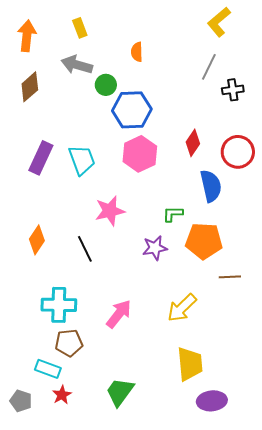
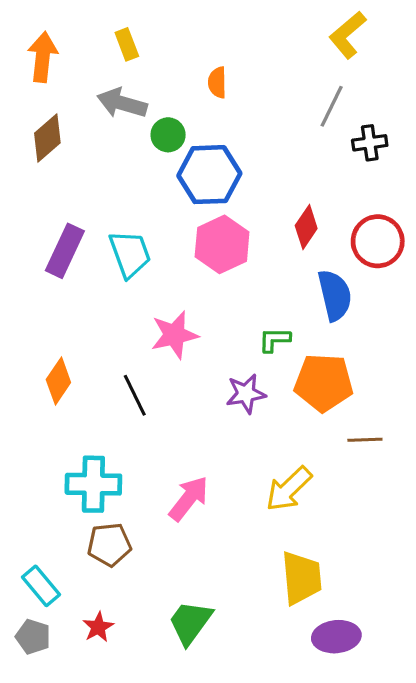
cyan rectangle: (48, 369) -> (41, 586), moved, turned 30

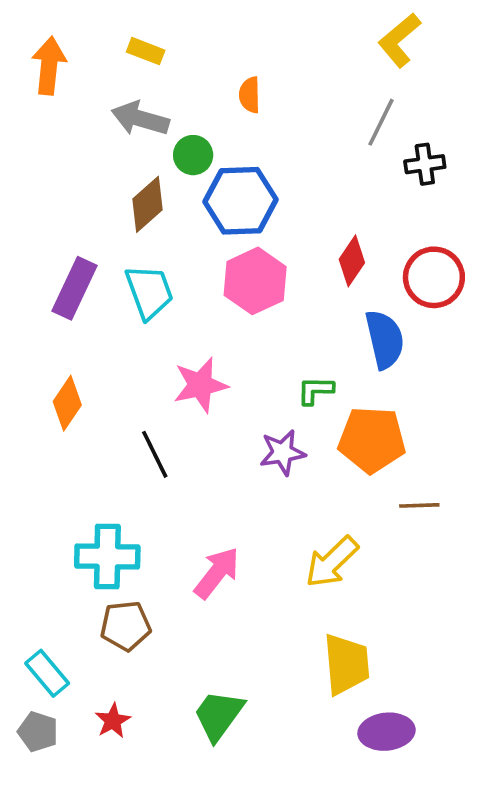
yellow rectangle: (127, 44) -> (146, 51), turned -48
brown diamond: (47, 138) -> (147, 204), moved
orange diamond: (58, 381) -> (67, 403), moved

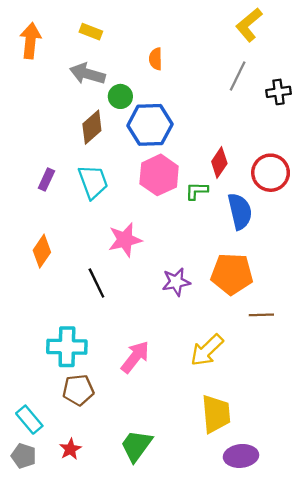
black cross: (425, 164) -> (279, 92), moved
purple rectangle: (74, 288) -> (46, 180), size x0.6
green L-shape: (315, 390) -> (197, 191), moved

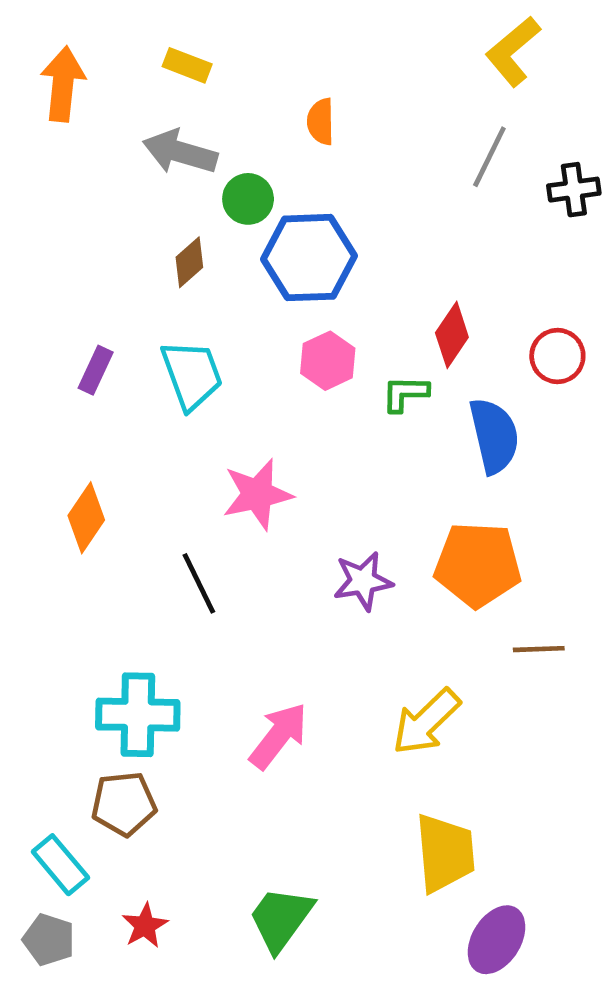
brown diamond: (92, 127) -> (189, 262), size x0.7
red circle: (271, 173) -> (557, 356), size x0.7
pink hexagon: (159, 175) -> (328, 361), size x0.7
brown pentagon: (78, 390) -> (124, 804), moved
purple ellipse: (241, 456) -> (497, 940), turned -52

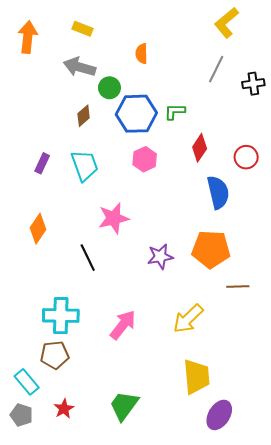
green L-shape: (405, 394) -> (175, 112), moved

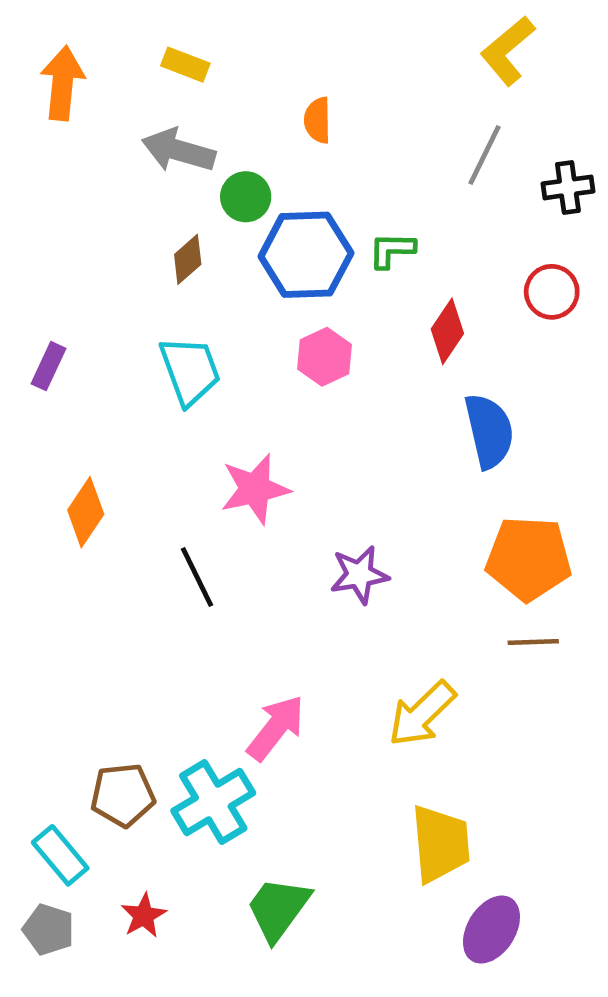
red circle: (246, 157) -> (552, 292), moved
purple rectangle: (42, 163) -> (49, 366), moved
orange pentagon: (211, 249) -> (529, 558), moved
cyan cross: (61, 316) -> (213, 802), moved, turned -32

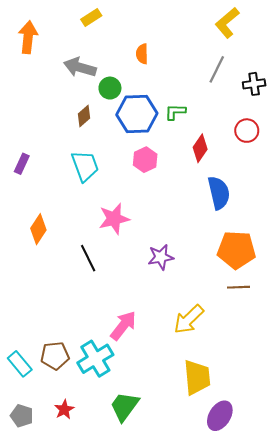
yellow rectangle: (185, 65) -> (91, 18), moved, turned -54
cyan rectangle: (60, 855) -> (20, 364), moved

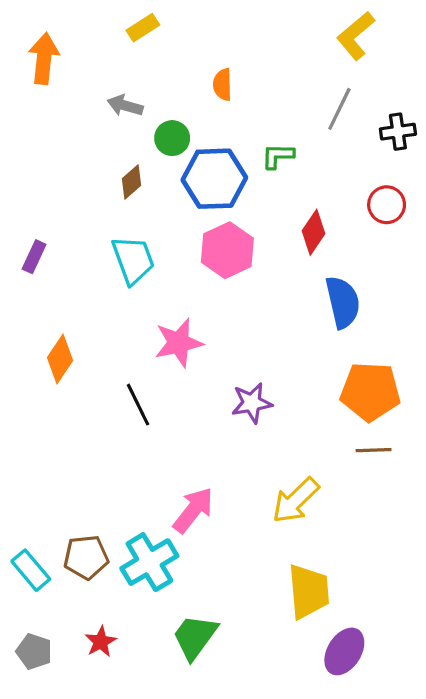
gray arrow: (80, 67) -> (125, 106), size x0.7
green L-shape: (175, 112) -> (278, 156), moved
pink hexagon: (145, 160) -> (227, 250), size x1.4

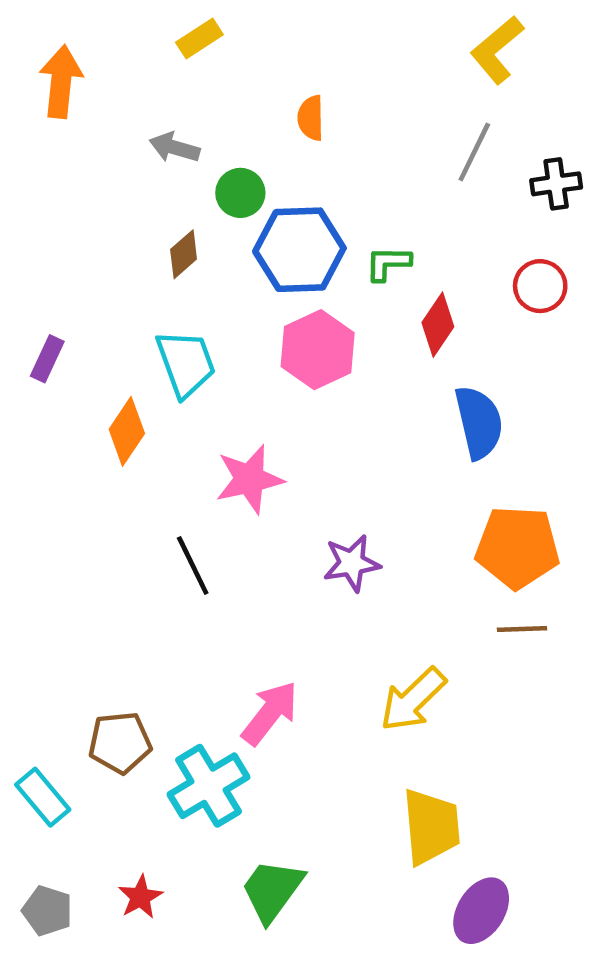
green L-shape: (278, 156) -> (388, 263), moved
orange diamond: (60, 359) -> (127, 431), moved
brown pentagon: (86, 557) -> (120, 743), moved

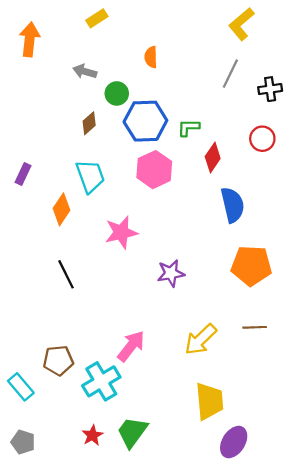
black line: (193, 565) -> (66, 274), moved
brown line: (522, 629) -> (255, 327), moved
red star: (140, 897) -> (92, 435), moved

